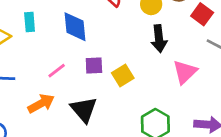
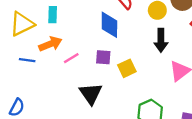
blue diamond: (75, 27) -> (109, 25), moved
orange arrow: (41, 104) -> (50, 44), moved

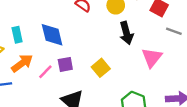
blue diamond: (109, 25) -> (52, 35), moved
purple square: (103, 57) -> (65, 64), moved

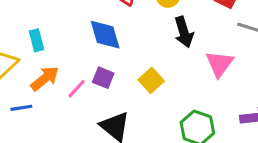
blue diamond: (52, 35) -> (105, 35), moved
purple square: (65, 64) -> (103, 78), turned 35

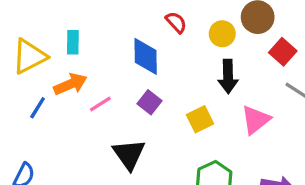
purple square: (103, 78) -> (149, 102), moved
yellow square: (151, 80) -> (200, 119), moved
blue line: (21, 108) -> (38, 108), turned -65

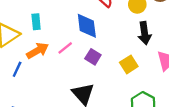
pink line: (100, 104) -> (65, 48), moved

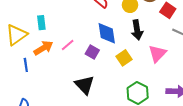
blue diamond: (87, 26) -> (107, 33), moved
blue line: (17, 69) -> (26, 65), turned -32

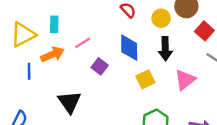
pink line: (68, 45) -> (83, 43), moved
purple square: (92, 52) -> (100, 66), moved
black triangle: (84, 85) -> (69, 102), moved

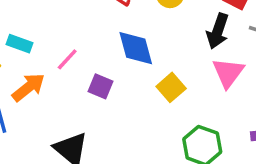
cyan rectangle: (54, 24) -> (20, 44), turned -56
black arrow: (165, 49) -> (218, 31), moved, turned 35

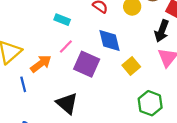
cyan rectangle: (20, 44) -> (62, 20), moved
purple square: (100, 86) -> (87, 64), size x1.6

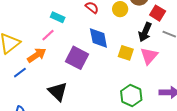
pink line: (66, 46) -> (48, 35), moved
yellow square: (131, 66) -> (126, 53), moved, turned -35
blue line: (23, 84) -> (20, 73), turned 64

